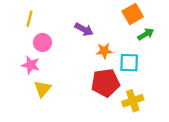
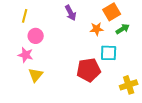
purple arrow: (84, 29) -> (71, 13), moved, turned 35
orange star: (104, 51) -> (97, 29), moved
yellow cross: (133, 101) -> (129, 85), moved

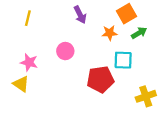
pink circle: (36, 36) -> (65, 51), moved
yellow triangle: (36, 75) -> (21, 84), moved, turned -35

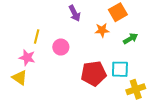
yellow line: (28, 18) -> (37, 36), moved
green arrow: (139, 33) -> (131, 39), moved
cyan square: (123, 60) -> (120, 69), moved

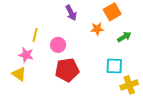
red pentagon: (94, 73) -> (67, 70), moved

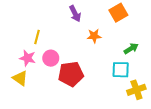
orange star: (97, 29) -> (94, 36), moved
green arrow: (124, 37) -> (131, 49), moved
pink circle: (58, 45) -> (51, 58), moved

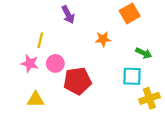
purple arrow: (75, 14) -> (68, 15), moved
green arrow: (131, 49) -> (144, 53), turned 56
yellow triangle: (20, 78) -> (36, 99), moved, turned -35

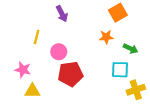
orange star: (103, 39) -> (106, 37), moved
pink star: (30, 63) -> (23, 70), moved
pink circle: (55, 63) -> (59, 52), moved

